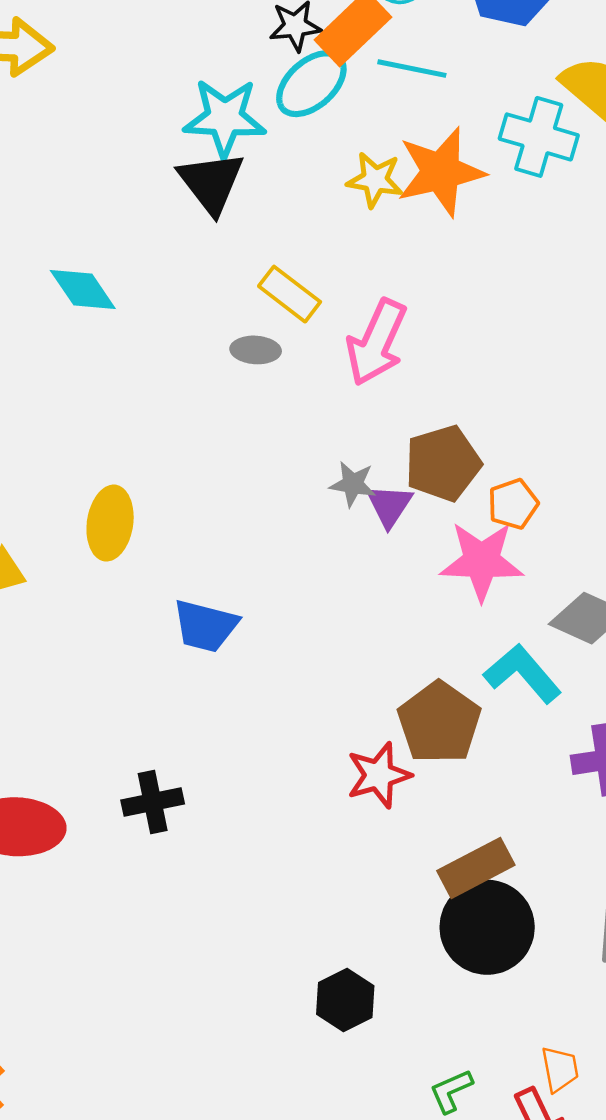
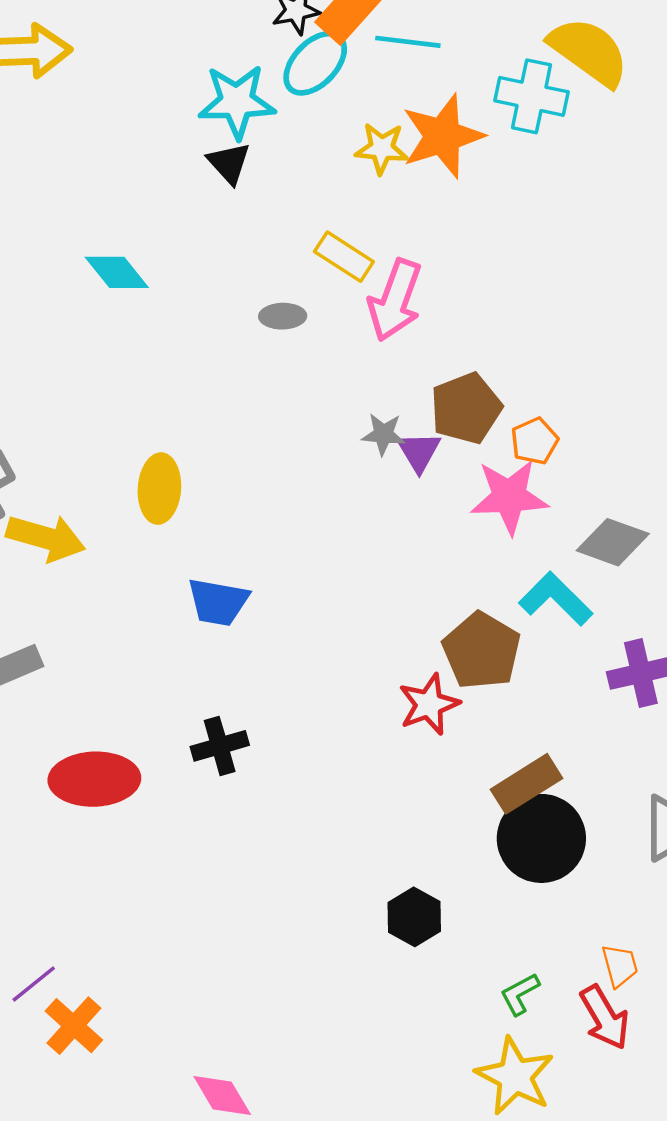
black triangle: (211, 183) -> (229, 163), size x0.7
yellow rectangle: (290, 294) -> (344, 257), moved
blue trapezoid: (205, 626) -> (218, 602), moved

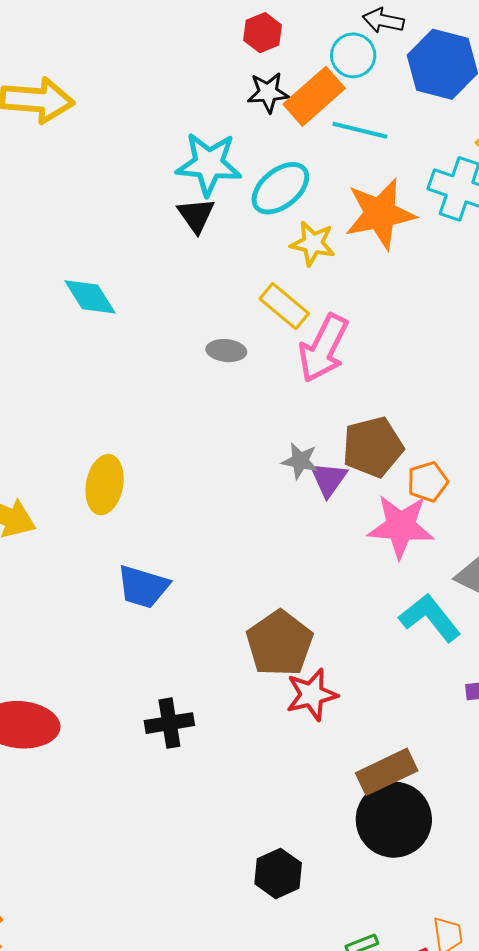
cyan ellipse: (315, 63) -> (280, 188), moved
yellow star: (382, 148) -> (313, 243), moved
brown pentagon: (482, 651) -> (279, 643), moved
black cross: (220, 746) -> (169, 723), moved

